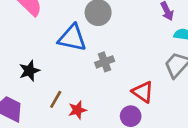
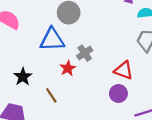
brown line: (56, 99) -> (51, 95), turned -49
red star: (77, 110) -> (68, 68), moved

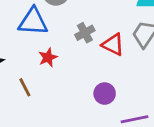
gray cross: (85, 53) -> (85, 33), moved
red triangle: (124, 70) -> (113, 45), moved

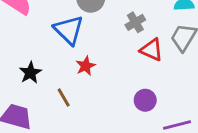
blue triangle: (33, 22) -> (69, 30), turned 44
gray cross: (85, 33) -> (135, 22), moved

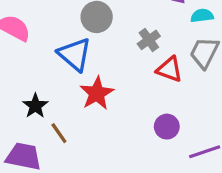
red star: (86, 66) -> (97, 93), size x1.5
brown line: (64, 97) -> (59, 133), moved

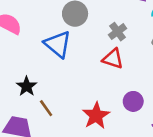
red triangle: (169, 69) -> (113, 59), moved
red star: (97, 93) -> (96, 116), moved

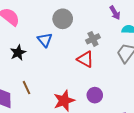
blue triangle: (58, 44) -> (45, 40), size x0.7
black star: (27, 86) -> (18, 53), moved

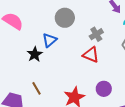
blue triangle: (45, 40) -> (50, 40), turned 35
black star: (18, 53) -> (35, 54), moved

